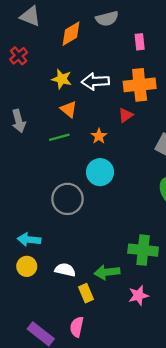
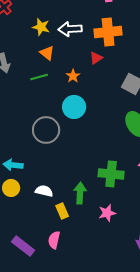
green arrow: (107, 272) -> (80, 193), turned 100

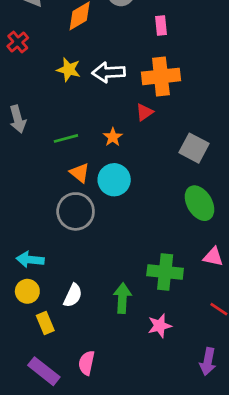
orange triangle: (47, 53) -> (80, 173), moved
white semicircle: (44, 191) -> (73, 295), turned 102
yellow rectangle: (62, 211) -> (45, 323), moved

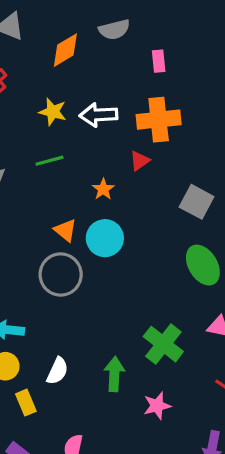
green line: (66, 138) -> (50, 161), moved
green cross: (165, 272) -> (163, 344), turned 32

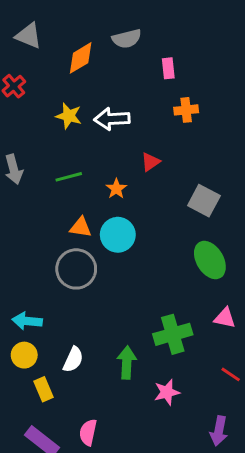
orange cross: (159, 120) -> (186, 110), moved, size x0.6
green line: (50, 161) -> (69, 177), moved
orange triangle: (65, 230) -> (81, 227), turned -30
green cross: (163, 344) -> (173, 334), turned 36

